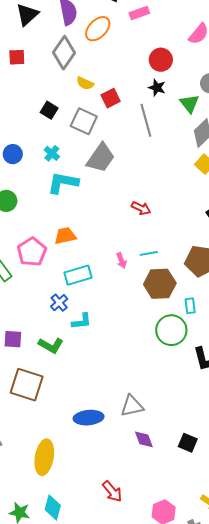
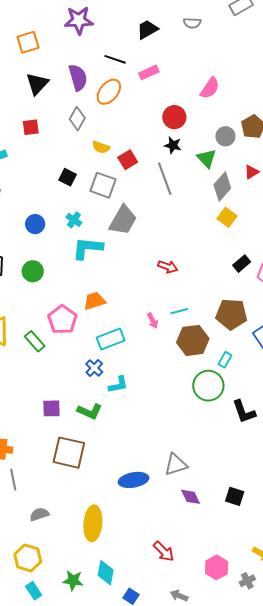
gray diamond: (64, 53) -> (77, 119), size x0.7
cyan rectangle: (190, 306) -> (225, 360), turned 42

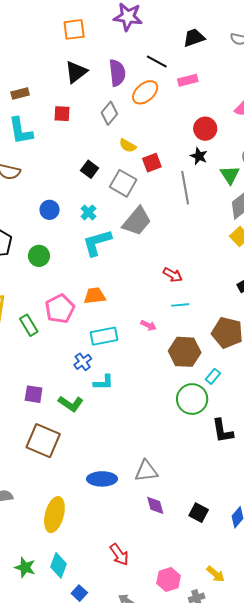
cyan L-shape: (88, 248) -> (97, 243), turned -32
cyan line: (179, 311) -> (180, 305), moved
pink arrow: (153, 321) -> (149, 325), turned -49

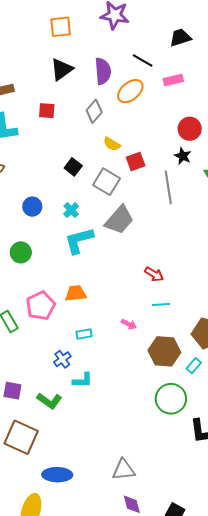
cyan rectangle: (104, 336) -> (84, 334), size x0.6
cyan rectangle: (213, 376) -> (194, 366), moved
blue ellipse: (102, 479) -> (57, 475), moved

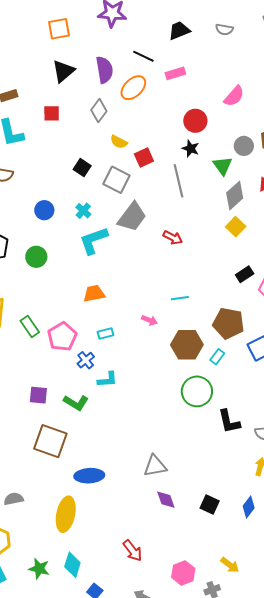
red arrow: (154, 274) -> (173, 238), moved
pink pentagon: (41, 306) -> (62, 337), moved

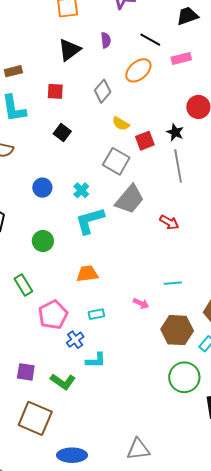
purple semicircle: (104, 70) -> (106, 40), moved, size x0.6
black star: (191, 149) -> (175, 132), moved
black square: (82, 168) -> (62, 133), moved
green circle: (36, 257) -> (43, 241), moved
green rectangle: (30, 326) -> (23, 285), moved

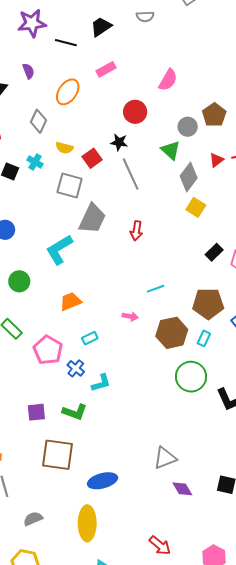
black line: (150, 40) -> (66, 43), moved
cyan cross: (81, 190) -> (35, 162), moved
red arrow: (169, 222) -> (136, 231), turned 84

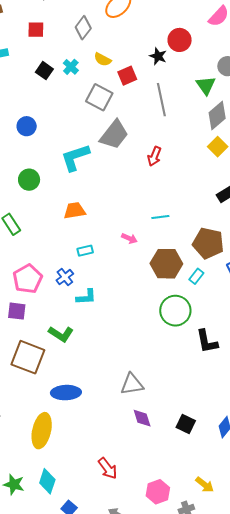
black star: (119, 142) -> (158, 56), moved
pink pentagon: (48, 350) -> (28, 279), moved
green L-shape: (75, 412) -> (61, 334), moved

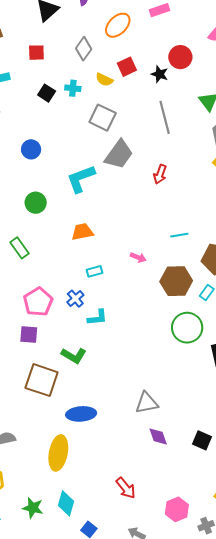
cyan cross: (71, 67) -> (73, 88), turned -35
red square: (127, 76) -> (127, 67), moved
cyan line: (160, 217) -> (179, 235), moved

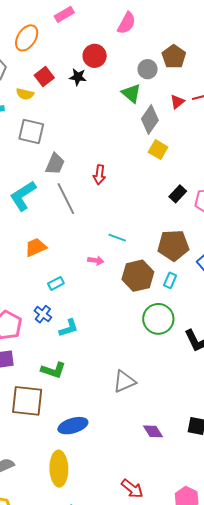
gray line: (165, 117) -> (66, 199), moved
gray trapezoid: (119, 154) -> (55, 164), size x0.7
cyan line: (179, 235) -> (117, 238), moved, turned 42
gray triangle: (147, 403) -> (124, 381), moved

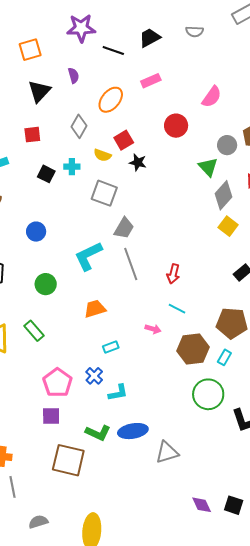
black star: (78, 77) -> (138, 162), moved
red arrow: (99, 175) -> (173, 274), moved
blue ellipse: (73, 426) -> (133, 431), moved
purple diamond: (153, 431) -> (202, 505), moved

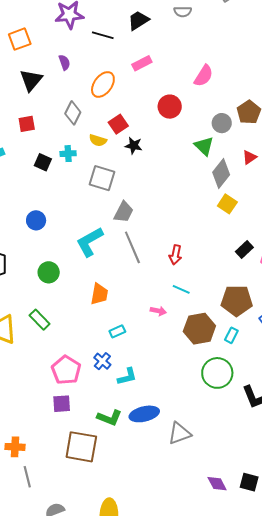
orange trapezoid: (95, 309) -> (99, 294), turned 120

